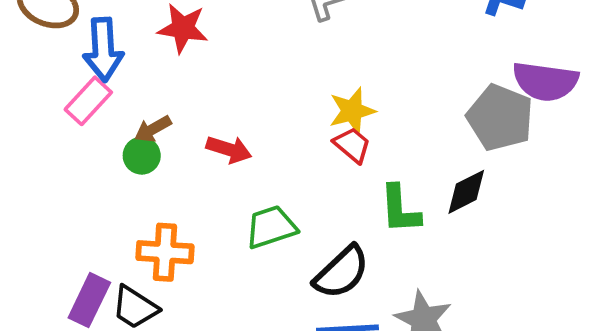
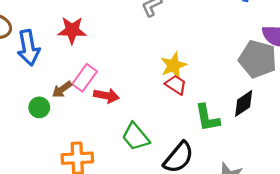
pink rectangle: (88, 101) -> (85, 78), moved
green circle: (142, 156) -> (39, 107), moved
green trapezoid: (271, 227) -> (136, 137), turned -104

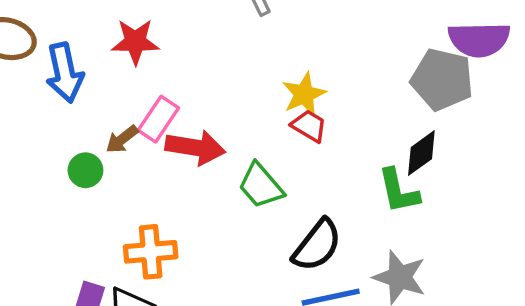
red arrow: (106, 96) -> (195, 147), size x1.4
green L-shape: (207, 118) -> (399, 191), moved
green trapezoid: (136, 137) -> (261, 186), moved

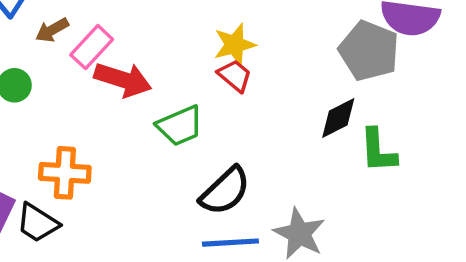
brown arrow: (122, 139) -> (52, 30), moved
green trapezoid: (261, 186) -> (180, 126), turned -81
green L-shape: (399, 191) -> (378, 151), moved

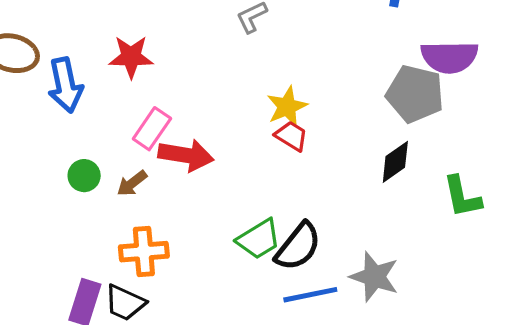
brown arrow: (52, 30) -> (132, 183), moved
green trapezoid: (180, 126) -> (259, 239), moved
green L-shape: (378, 151) -> (462, 197), moved

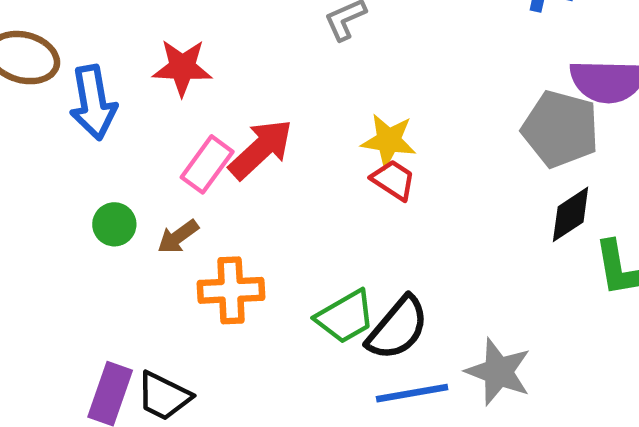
yellow star: (287, 107) -> (389, 141), turned 30
red arrow: (186, 155) -> (261, 149), moved, turned -54
black diamond: (395, 162) -> (571, 214), moved
orange cross: (144, 252) -> (231, 290), moved

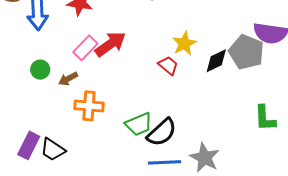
yellow star: (389, 141) -> (184, 44), moved, turned 30
black diamond: (571, 214) -> (216, 61), moved

